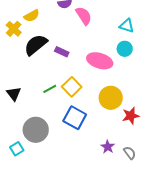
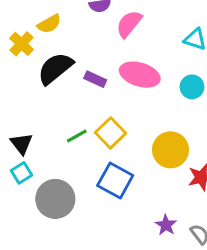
pink semicircle: (84, 16) -> (129, 24), turned -108
cyan circle: (125, 49) -> (192, 87), moved
pink ellipse: (100, 61) -> (140, 75), moved
cyan square: (17, 149) -> (21, 173), moved

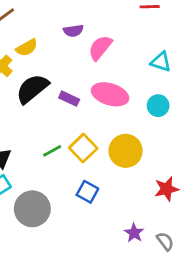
yellow circle: (170, 150) -> (126, 151), moved
blue square: (115, 181) -> (87, 192), size x0.7

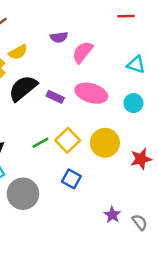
red star: (167, 189) -> (141, 159), moved

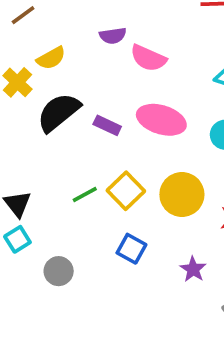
pink semicircle: (83, 52) -> (148, 58), turned -105
gray circle: (23, 194) -> (59, 271), size x0.6
purple star: (112, 215) -> (193, 269), moved

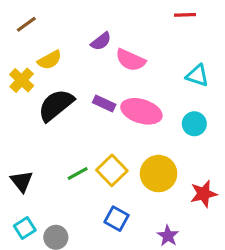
purple semicircle: (113, 36) -> (101, 41), turned -30
purple rectangle: (107, 125) -> (104, 104), moved
cyan square: (17, 239) -> (25, 228), moved

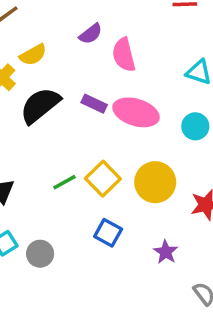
pink semicircle: (131, 60) -> (124, 55), turned 52

